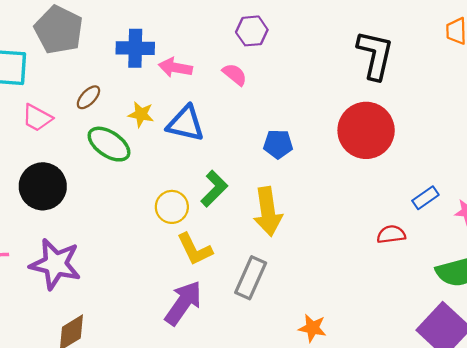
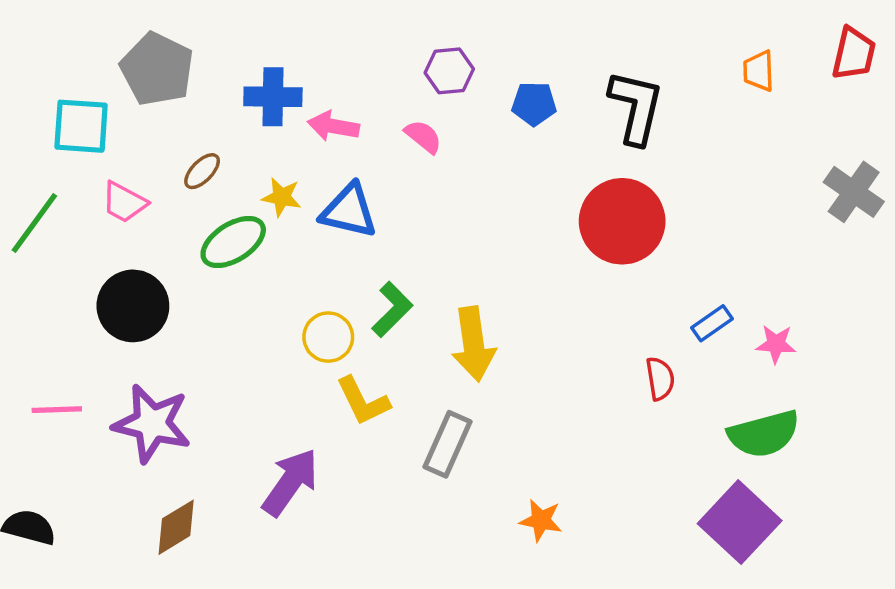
green ellipse: (109, 144) -> (233, 242), turned -66
blue pentagon: (278, 144) -> (534, 104), moved
red semicircle: (391, 234) -> (660, 379), turned 88
purple arrow: (183, 303) -> (290, 482), moved

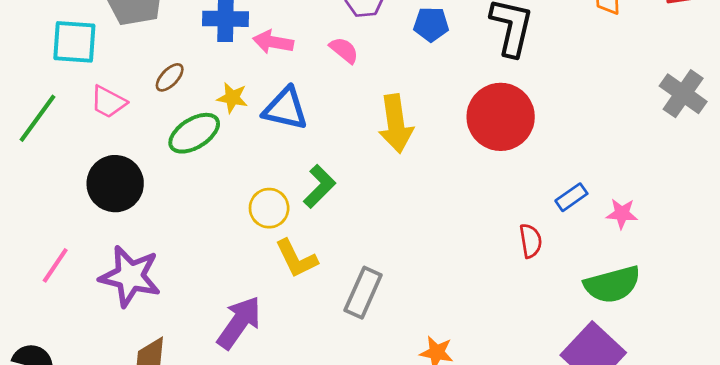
yellow arrow: (473, 344) -> (396, 124), moved
pink line: (57, 410) -> (55, 265), turned -54

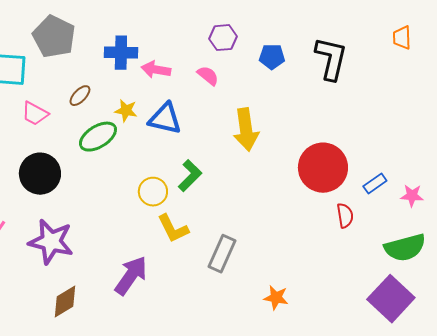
red circle: (501, 117) -> (323, 168), moved

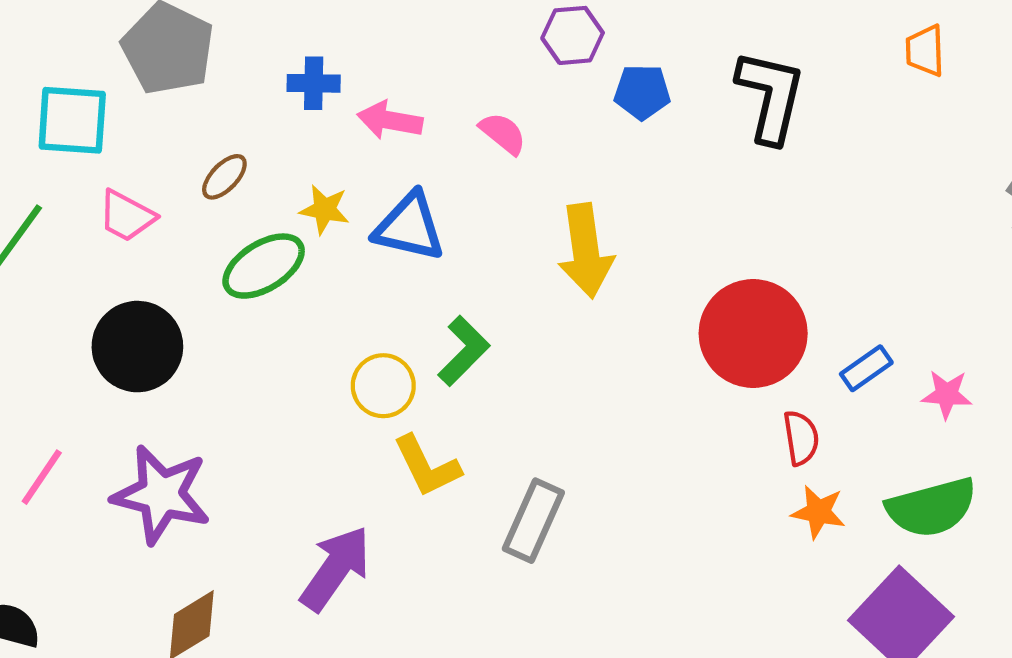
purple hexagon: (223, 38) -> (573, 35), moved
blue cross: (121, 53) -> (314, 83), size x0.7
orange star: (276, 298) -> (818, 512), moved

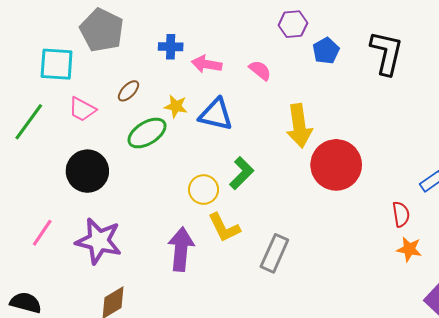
blue pentagon: (642, 92) -> (326, 51), turned -30
red circle: (753, 333) -> (336, 165), moved
purple arrow: (335, 568) -> (181, 249), moved, turned -30

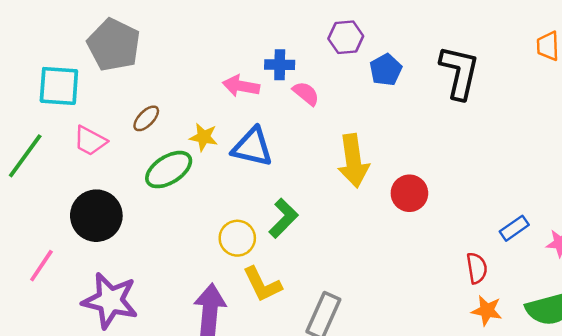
blue cross: (171, 47) -> (280, 65), moved
red circle: (336, 165) -> (409, 193), moved, size x0.6
pink line: (42, 233) -> (41, 266), moved

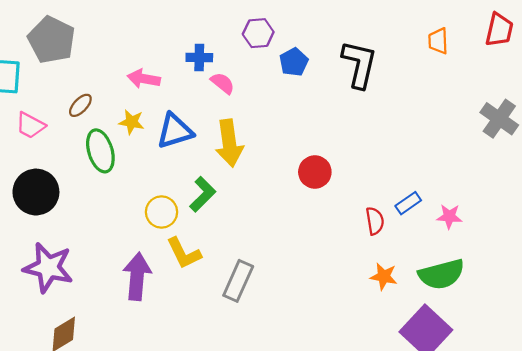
pink arrow: (241, 86) -> (144, 79), moved
blue triangle: (252, 147) -> (175, 131), turned -30
yellow arrow: (353, 161) -> (229, 143), moved
green ellipse: (169, 170) -> (100, 151), turned -75
red semicircle: (477, 268) -> (375, 221), moved

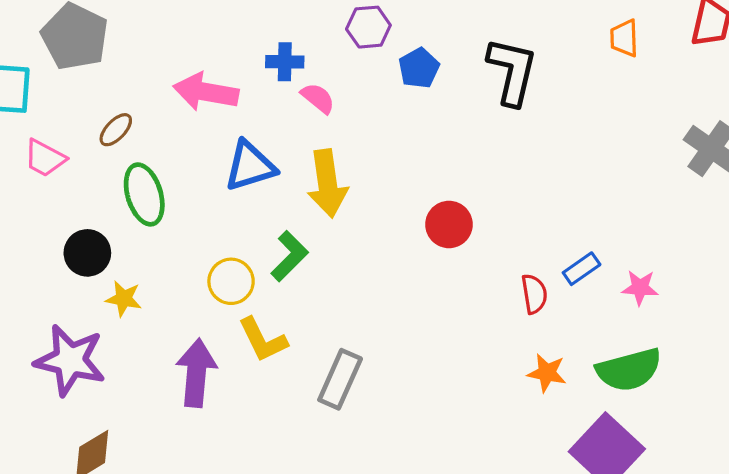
pink arrow: (144, 79) -> (206, 92), size x1.4
yellow star: (132, 122) -> (124, 299), moved
black circle: (36, 192) -> (87, 253), moved, size x0.7

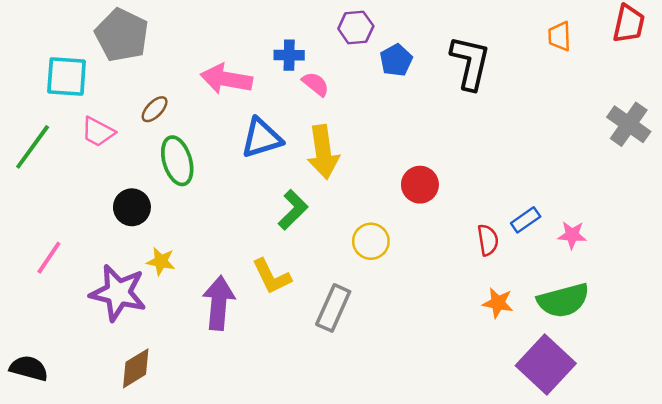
yellow circle: (231, 281) -> (371, 241), moved
yellow star: (124, 299) -> (161, 261), moved

